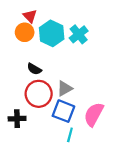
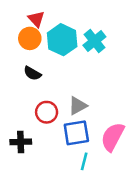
black semicircle: (34, 69) -> (32, 73), moved
red circle: (39, 94) -> (47, 112), size x0.7
blue square: (63, 111) -> (76, 133), turned -30

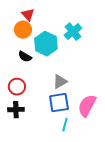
cyan hexagon: (62, 40) -> (46, 44), moved
red circle: (47, 112) -> (17, 87), moved

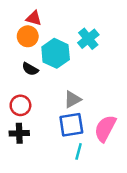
red triangle: (28, 15) -> (34, 18), turned -32

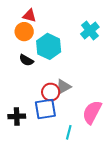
cyan cross: (88, 39) -> (90, 31), moved
red circle: (20, 105) -> (51, 92), moved
blue square: (71, 125) -> (45, 109), moved

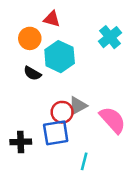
red triangle: (29, 16) -> (52, 19), moved
pink semicircle: (92, 112) -> (113, 120), moved, turned 110

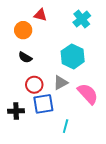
cyan cross: (110, 37) -> (82, 19), moved
cyan hexagon: (60, 57) -> (73, 56), moved
red circle: (62, 112) -> (34, 85), moved

